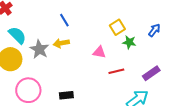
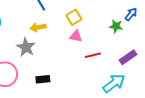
yellow square: (117, 27) -> (74, 17), moved
green star: (129, 42) -> (116, 26), moved
gray star: (39, 49) -> (26, 47), moved

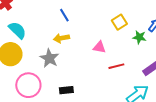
yellow square: (74, 17) -> (119, 22), moved

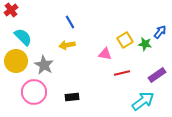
yellow square: (119, 22) -> (125, 40), moved
gray star: (49, 58) -> (44, 65), moved

